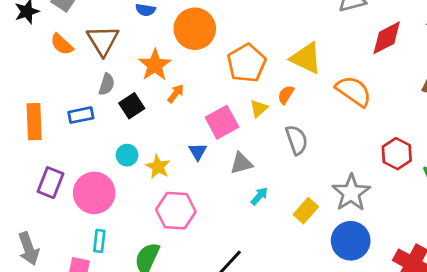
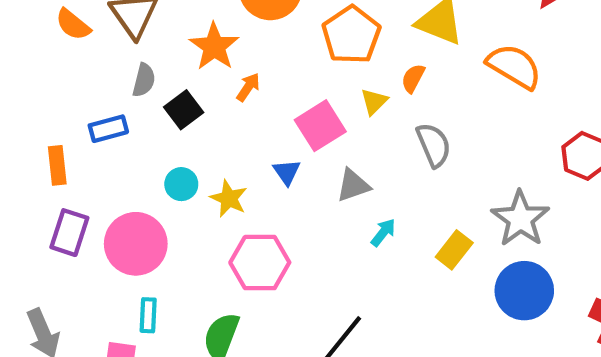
orange rectangle: (34, 122) -> (57, 165), moved, size x0.7

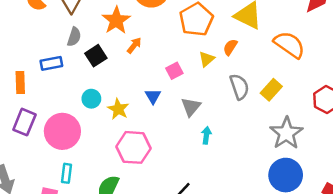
pink square: (320, 126) -> (174, 71), size x0.6
gray triangle: (353, 185) -> (191, 107), turned -35
cyan arrow: (383, 233) -> (206, 135), turned -35
yellow rectangle: (454, 250) -> (271, 90), moved

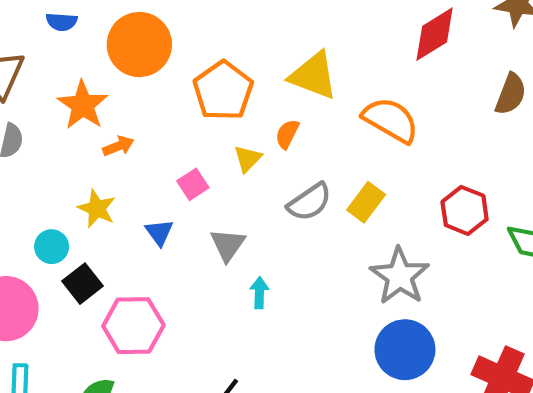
orange arrow: (134, 45) -> (118, 146), turned 35
black square: (96, 56) -> (82, 284), moved
gray semicircle: (239, 87) -> (309, 202), turned 80
yellow star: (118, 109) -> (97, 209), moved

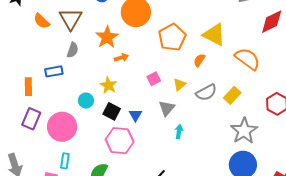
yellow triangle: (248, 159) -> (180, 85), moved
blue triangle: (159, 232) -> (135, 115), moved
black square: (82, 284) -> (112, 111), moved, turned -30

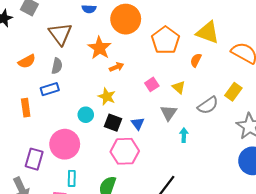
orange semicircle: (42, 21) -> (27, 61), moved, turned -66
gray semicircle: (73, 50) -> (57, 66), moved
yellow triangle: (180, 85) -> (179, 87), turned -32
gray semicircle: (206, 93) -> (208, 105), moved
purple rectangle: (31, 119) -> (34, 159), moved

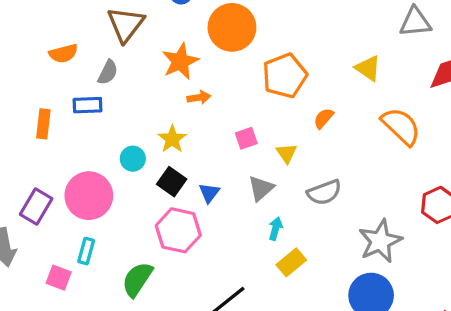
yellow triangle: (208, 33) -> (368, 68), moved, size x0.7
yellow rectangle: (233, 92) -> (291, 262), moved

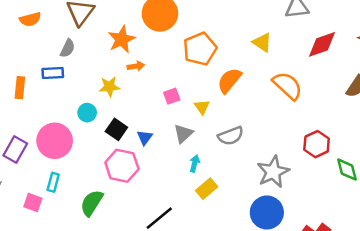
orange semicircle: (63, 53) -> (30, 19), moved
orange semicircle: (324, 118) -> (229, 80), size x1.6
yellow star: (172, 139) -> (109, 87), moved, turned 30

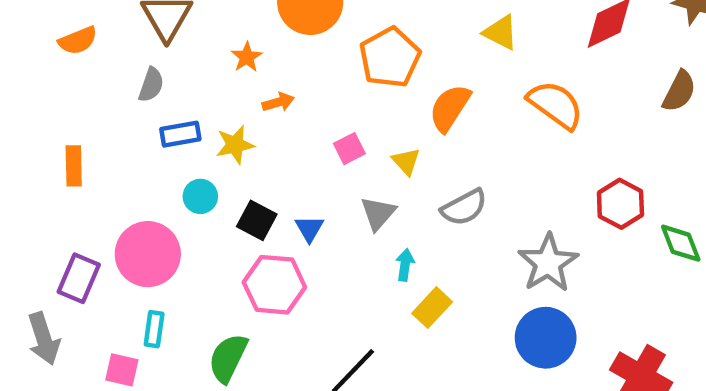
orange star: (122, 39) -> (247, 57), size x0.6
blue rectangle: (53, 73) -> (180, 134), moved

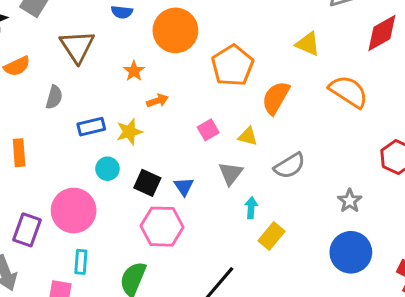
gray semicircle: (151, 85) -> (54, 97), moved
yellow triangle: (406, 161) -> (248, 136), turned -30
gray star: (548, 263) -> (350, 201), size x0.6

